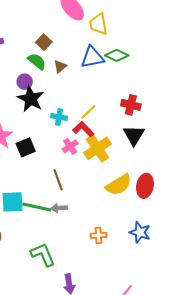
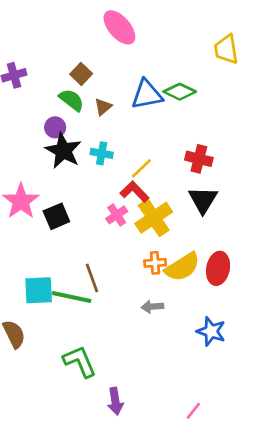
yellow trapezoid: (98, 24) -> (226, 49), moved
cyan cross: (59, 117) -> (102, 153), moved
brown line: (58, 180) -> (92, 278), moved
gray arrow: (59, 208) -> (152, 307), moved
orange cross: (98, 235) -> (155, 263), moved

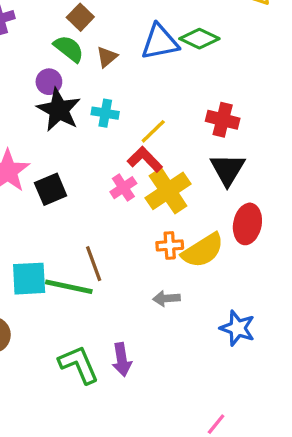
red ellipse: (218, 268) -> (247, 224), moved
purple arrow: (115, 401) -> (122, 360), moved

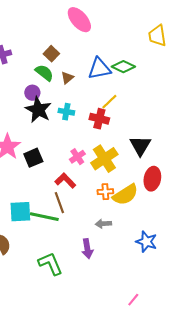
red cross: (223, 120) -> (99, 119), moved
yellow line: (153, 131) -> (109, 102), moved
red L-shape: (145, 159) -> (65, 181), moved
purple arrow: (122, 360) -> (87, 249), moved

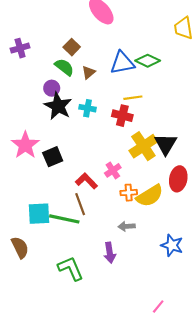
yellow line: (109, 102) -> (133, 98), turned 36
pink cross: (77, 157) -> (113, 170), moved
yellow cross: (104, 159) -> (143, 146), moved

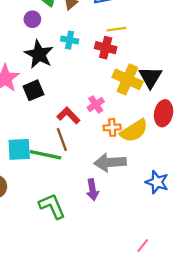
black star: (58, 106) -> (39, 54), moved
yellow cross: (143, 146) -> (127, 79), turned -32
gray arrow: (127, 226) -> (110, 162), size x1.8

